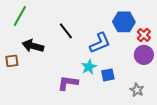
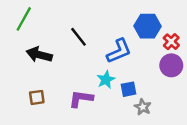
brown square: (12, 61) -> (37, 97), moved
gray star: (137, 90) -> (143, 107), moved

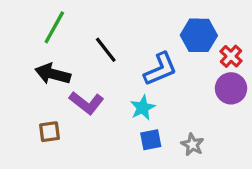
green line: (24, 19) -> (54, 27), moved
blue square: (128, 89) -> (151, 140), moved
purple L-shape: (81, 99) -> (86, 103), moved, turned -150

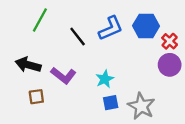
blue L-shape: (160, 69) -> (111, 28), moved
black arrow: (53, 74) -> (28, 65), moved
gray star: (192, 145) -> (141, 106), size x1.6

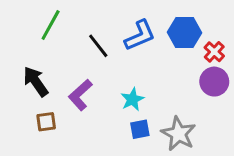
black arrow: (28, 65) -> (36, 82), turned 40
purple L-shape: (63, 75) -> (80, 95), turned 100

